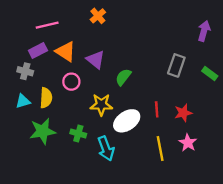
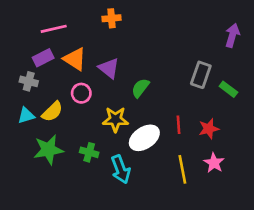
orange cross: (98, 16) -> (111, 18), turned 35
green rectangle: (210, 74) -> (228, 89), moved
yellow semicircle: (46, 98) -> (52, 112), turned 42

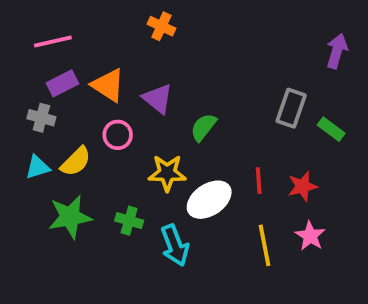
orange cross: (111, 18) -> (161, 26), turned 30
pink line: (54, 29) -> (53, 41), moved

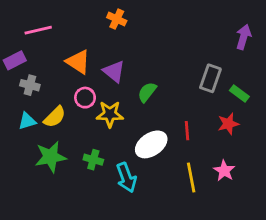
purple rectangle: (62, 83) -> (15, 60), moved
yellow star: (167, 173) -> (110, 114), moved
red star: (303, 186) -> (228, 124), moved

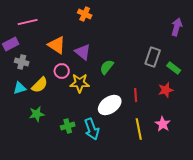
green star: (51, 157) -> (37, 114), size x0.7
green cross: (93, 160) -> (68, 126), moved, turned -32

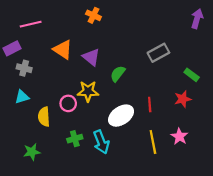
purple arrow: (177, 27) -> (197, 19), moved
gray rectangle: (153, 57) -> (158, 53), moved, turned 42
pink circle: (62, 71) -> (68, 103), moved
yellow semicircle: (40, 85) -> (44, 117), moved, turned 132
green star: (37, 114) -> (32, 152), moved

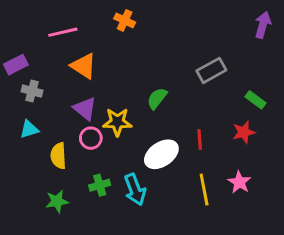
pink line: (31, 24) -> (63, 32), moved
purple triangle: (91, 57) -> (85, 109), moved
green star: (32, 152) -> (57, 201), moved

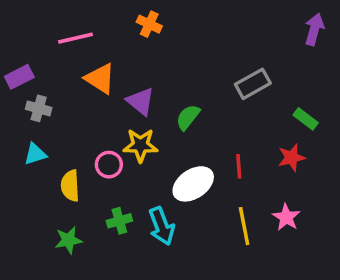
purple triangle: (85, 109) -> (140, 101), moved

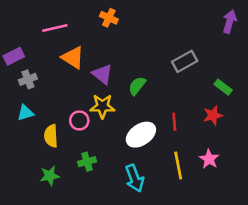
gray cross: (39, 108) -> (28, 79), turned -36
cyan arrow: (162, 226) -> (135, 178), moved

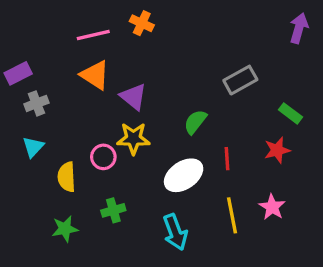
pink line: (55, 28) -> (93, 35), moved
green semicircle: (137, 86) -> (195, 122), moved
cyan triangle: (25, 113) -> (33, 147), turned -30

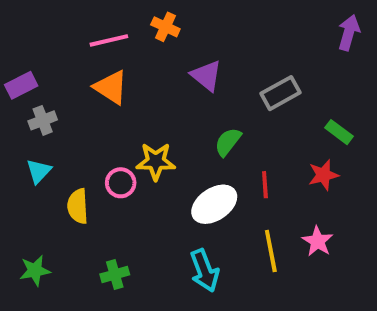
purple triangle: (133, 97) -> (206, 76), moved
green cross: (113, 210) -> (115, 274), moved
green star: (65, 229) -> (35, 271), moved

